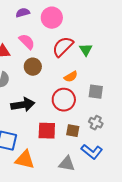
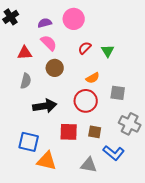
purple semicircle: (23, 13) -> (45, 23), moved
red semicircle: (63, 47) -> (85, 48), size x0.6
gray cross: (96, 123) -> (130, 124), moved, size x1.5

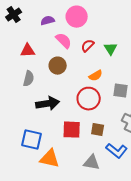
pink semicircle: (49, 43) -> (64, 41), moved

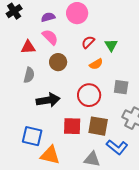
pink semicircle: (64, 41) -> (50, 37), moved
orange semicircle: (96, 76) -> (96, 64), moved
brown square: (98, 130) -> (98, 126), size x1.5

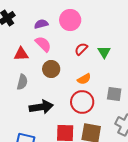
orange semicircle: (96, 64) -> (84, 79), moved

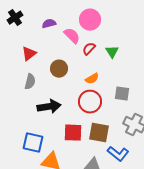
pink circle: (70, 20) -> (90, 20), moved
pink semicircle: (43, 44) -> (72, 36), moved
red triangle: (21, 54) -> (29, 54), turned -35

